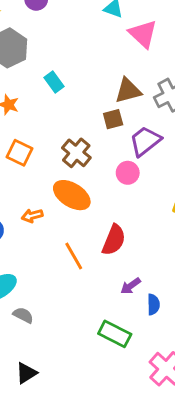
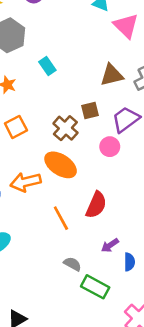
brown square: (113, 119) -> (90, 111), moved
orange square: (20, 153) -> (16, 127), turned 35
orange arrow: (32, 216) -> (26, 182), size x1.6
gray semicircle: (23, 315) -> (72, 264), moved

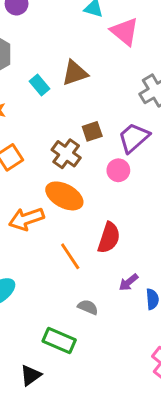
brown triangle: (112, 75) -> (75, 73), moved
green rectangle: (95, 287) -> (59, 341), moved

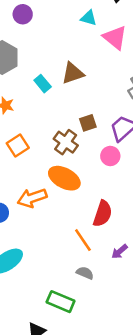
orange line: (70, 256) -> (83, 240), moved

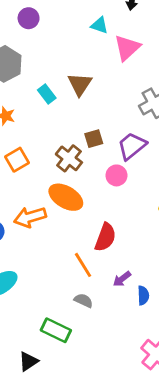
pink triangle: (115, 38) -> (127, 48), turned 36
brown triangle: (73, 73) -> (80, 84), turned -40

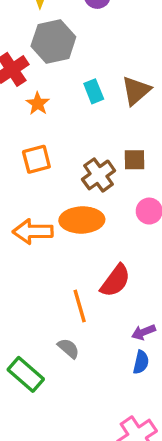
orange ellipse: (66, 197) -> (82, 220), turned -48
purple arrow: (122, 279) -> (144, 332), moved

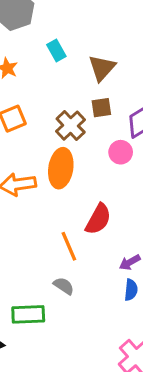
brown triangle: (136, 91) -> (102, 68), moved
orange ellipse: (82, 220) -> (61, 168), turned -72
green rectangle: (26, 374) -> (28, 314), turned -36

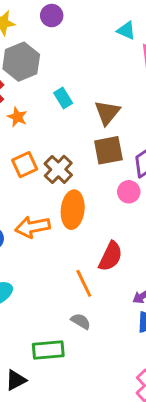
brown square: (101, 108) -> (108, 150), size x1.5
brown cross: (71, 126) -> (58, 169), moved

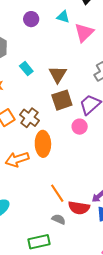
purple circle: (52, 16) -> (31, 19), moved
red semicircle: (111, 256) -> (79, 208), moved, turned 80

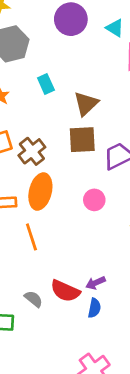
purple circle: (31, 19) -> (71, 19), size x1.5
pink circle: (80, 127) -> (94, 200), moved
orange line: (57, 193) -> (31, 237), moved

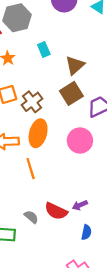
brown square: (82, 140) -> (71, 93), turned -30
pink circle: (94, 200) -> (80, 141), size x1.5
blue semicircle: (94, 308) -> (86, 232), moved

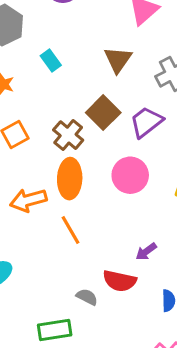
brown triangle: (75, 65) -> (118, 60), moved
brown cross: (32, 102) -> (68, 135), moved
purple arrow: (80, 205) -> (146, 252), moved

